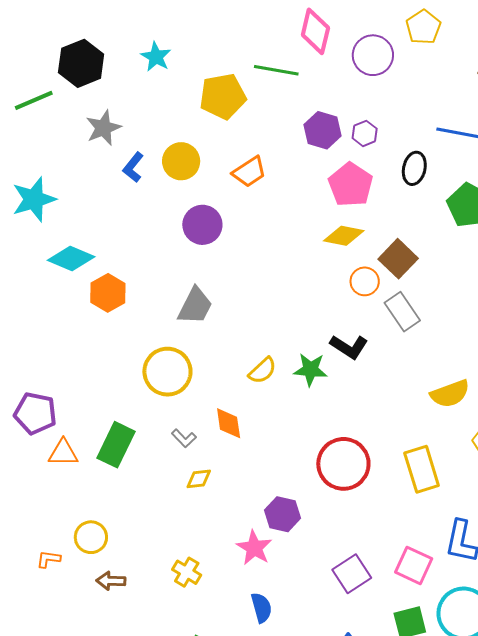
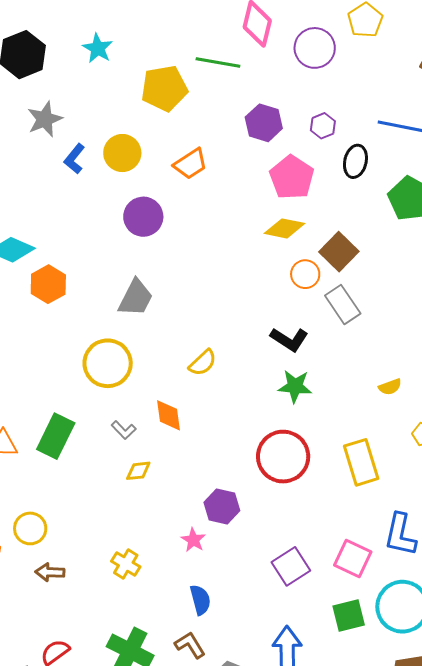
purple hexagon: (365, 133) -> (323, 126), moved
green star: (310, 370) -> (295, 386), moved
yellow semicircle: (450, 394) -> (390, 387), size x0.6
pink star: (254, 548) -> (193, 540), size x0.7

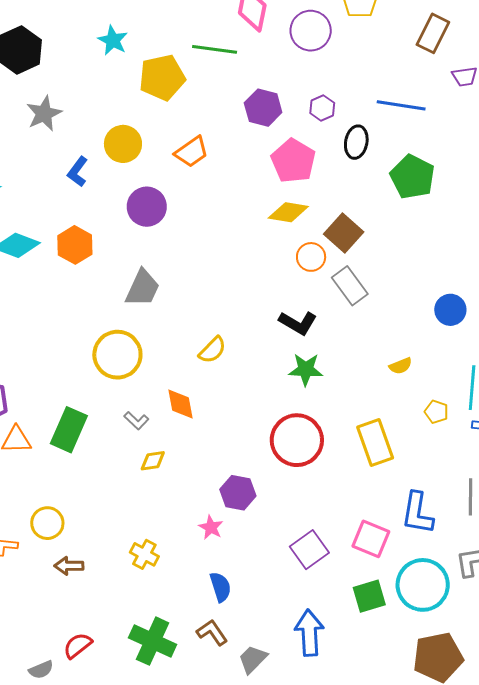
cyan star: (98, 48) -> (113, 40), moved
blue L-shape: (74, 159) -> (78, 172), moved
orange hexagon: (48, 284) -> (75, 245), moved

